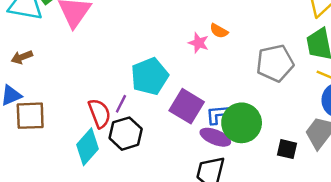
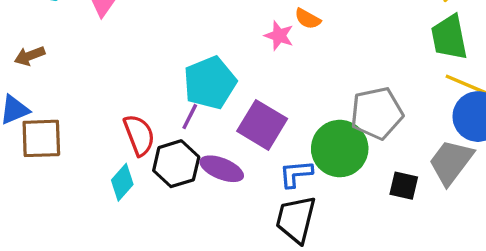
gray pentagon: (275, 63) -> (377, 113), moved
purple line: (121, 104) -> (190, 117), moved
blue L-shape: (218, 114) -> (296, 174), moved
purple ellipse: (215, 137) -> (222, 169), moved
cyan diamond: (88, 147) -> (122, 182), size x0.7

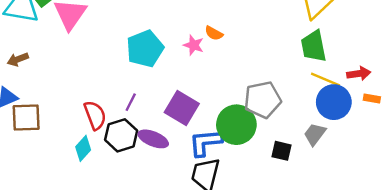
cyan pentagon: (210, 83) -> (145, 49), moved
gray trapezoid: (451, 162) -> (315, 134), size x0.7
blue L-shape: (296, 174) -> (205, 142), size x1.4

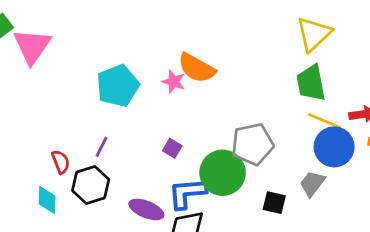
orange semicircle: (214, 33) -> (197, 68), size x1.8
purple square: (182, 108) -> (172, 148), moved, size x0.5
red semicircle: (95, 115) -> (61, 162), size x0.7
purple ellipse: (153, 139) -> (146, 209), moved
cyan diamond: (83, 148) -> (47, 200), turned -40

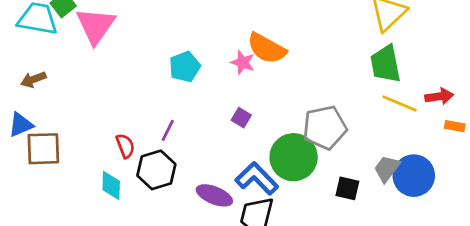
cyan pentagon: (118, 86) -> (185, 67), size x0.7
blue circle: (334, 147) -> (414, 176), moved
purple square: (172, 148) -> (241, 118), moved
blue L-shape: (187, 193) -> (257, 178), turned 51

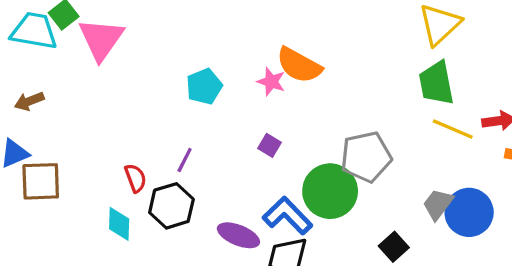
black square: (347, 188) -> (394, 247), moved, turned 35

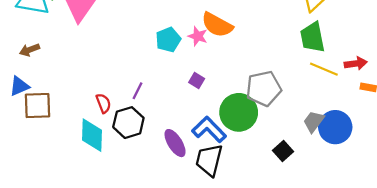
cyan pentagon: (204, 86) -> (168, 40), moved
cyan diamond: (119, 224) -> (92, 135), size x1.4
purple ellipse: (238, 235) -> (175, 143), turned 36

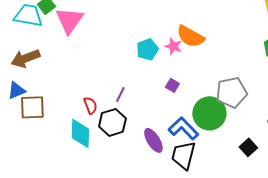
brown arrow: (30, 50) -> (25, 58), size x1.6

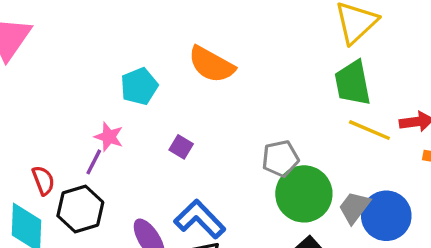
pink star: (173, 46) -> (109, 137), moved
gray pentagon: (231, 92) -> (280, 159), size x0.7
green circle: (209, 113) -> (304, 194), moved

